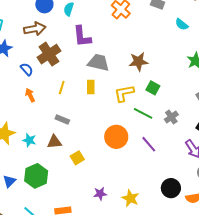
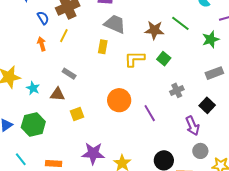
yellow line: (62, 87) -> (64, 36), moved
green line: (143, 113) -> (180, 23), moved
purple star: (100, 194) -> (93, 153), size x1.6

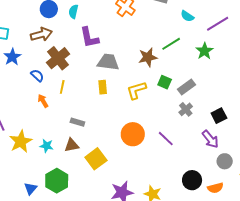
green line: (180, 23) -> (171, 44), turned -54
gray rectangle: (214, 73) -> (186, 87), moved
black square: (207, 105) -> (219, 116), turned 35
yellow square: (77, 114) -> (96, 159), size x1.5

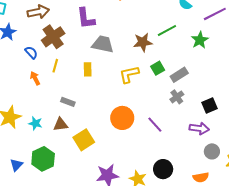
green square: (165, 82) -> (158, 68), turned 32
yellow rectangle: (103, 87) -> (88, 69), moved
purple arrow: (210, 139) -> (199, 128), turned -48
black circle: (192, 180) -> (163, 169), moved

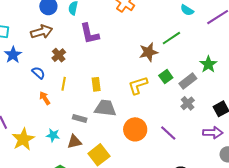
brown cross: (53, 37) -> (59, 55), size x0.6
green star: (200, 40) -> (208, 64), moved
gray trapezoid: (103, 44) -> (105, 108), moved
cyan star: (35, 123) -> (53, 135), moved

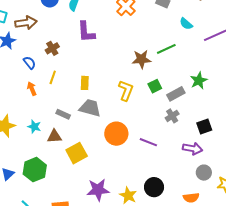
brown arrow: (42, 32) -> (26, 23), moved
yellow L-shape: (138, 85) -> (126, 90), turned 120
purple line: (168, 133) -> (148, 142), turned -30

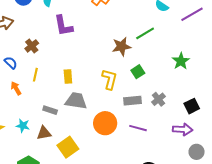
gray rectangle: (176, 94) -> (132, 101), moved, turned 30

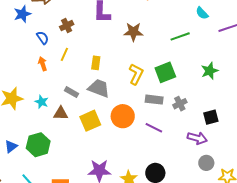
brown star: (122, 47) -> (133, 32), moved
green square: (138, 72) -> (165, 72), size x1.5
yellow square: (68, 147) -> (90, 121), moved

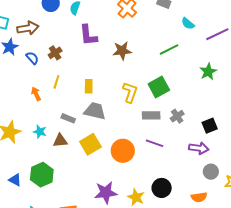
blue semicircle: (43, 38) -> (32, 58), moved
green star: (210, 71) -> (208, 72), moved
orange circle: (123, 116) -> (123, 151), moved
blue triangle: (11, 147) -> (15, 180), turned -48

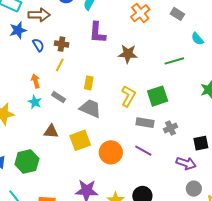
brown cross: (55, 53) -> (62, 44), turned 32
yellow line: (56, 82) -> (60, 65), moved
gray rectangle: (68, 118) -> (59, 97), moved
cyan star: (40, 132) -> (35, 102), moved

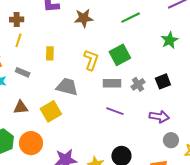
gray trapezoid: (90, 108) -> (67, 87), moved
black square: (201, 143) -> (163, 81), moved
orange circle: (111, 152) -> (31, 143), moved

